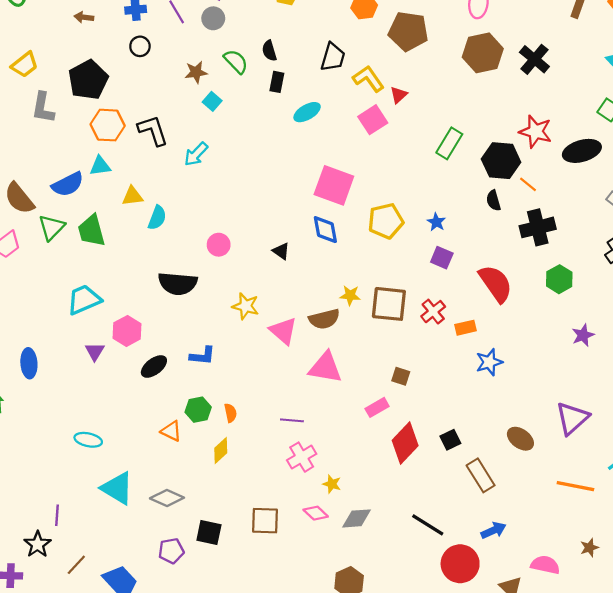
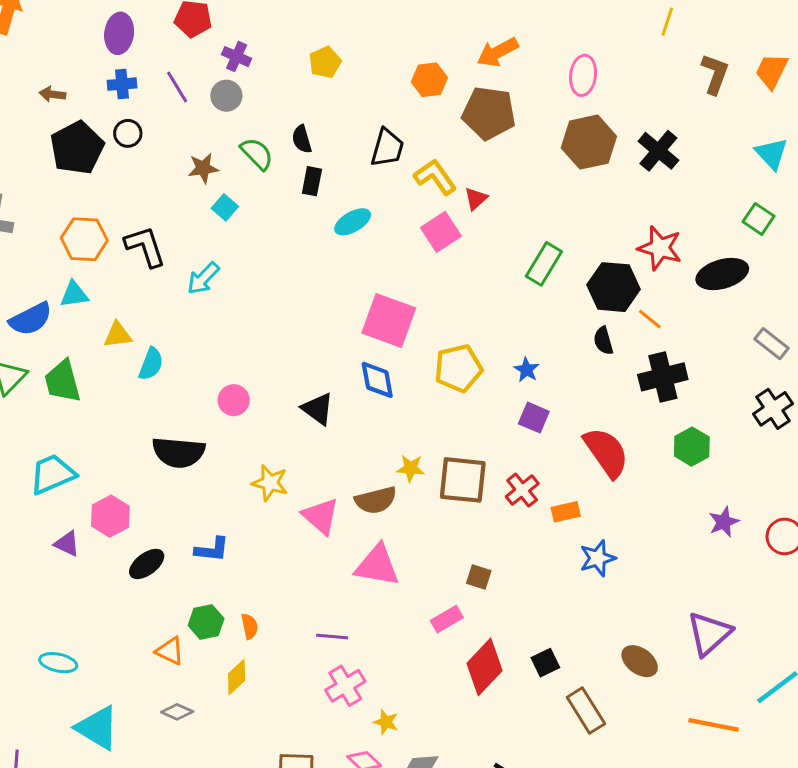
black pentagon: (88, 80) -> (77, 148), moved
black triangle: (281, 251) -> (318, 409), size x1.4
purple triangle: (95, 351) -> (67, 544), turned -36
gray diamond: (167, 498) -> (177, 712), moved, size x0.7

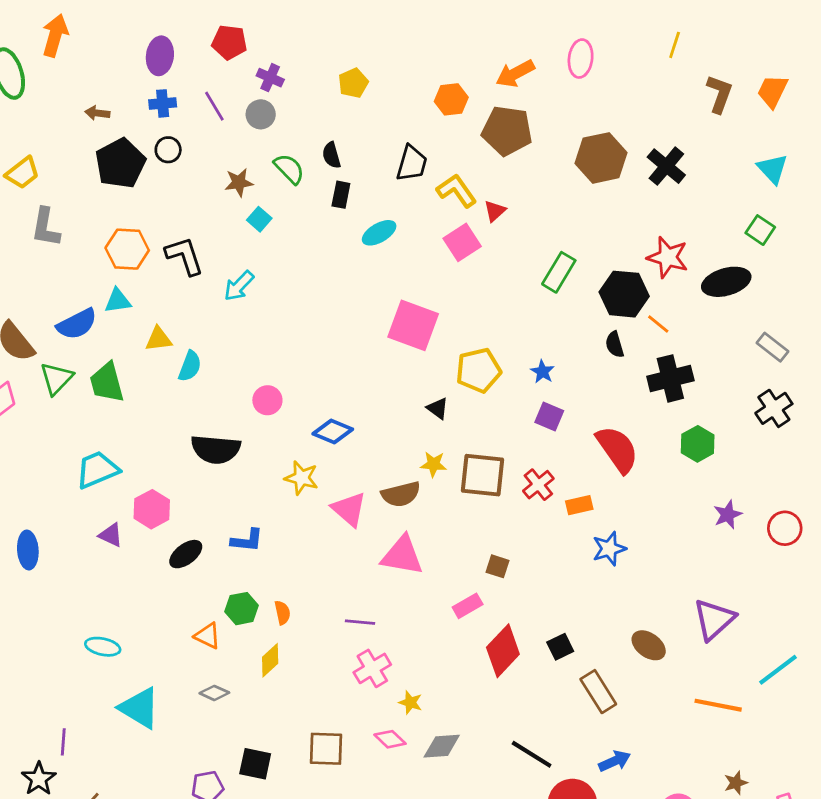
pink ellipse: (583, 75) -> (581, 59), moved
blue diamond: (377, 380) -> (333, 432), moved, turned -57
black triangle: (318, 409) -> (438, 408), moved, size x0.7

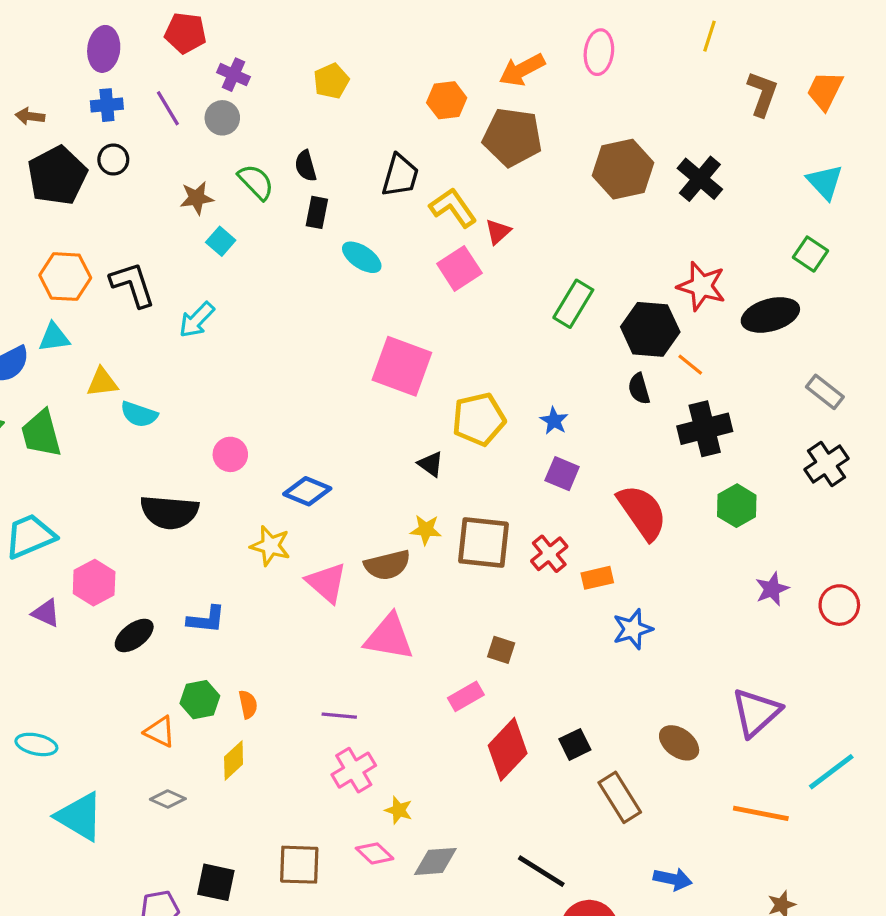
cyan ellipse: (379, 233) -> (362, 257), turned 64
cyan semicircle: (190, 366) -> (139, 414), turned 88
blue arrow: (615, 761) -> (673, 879), moved, turned 36

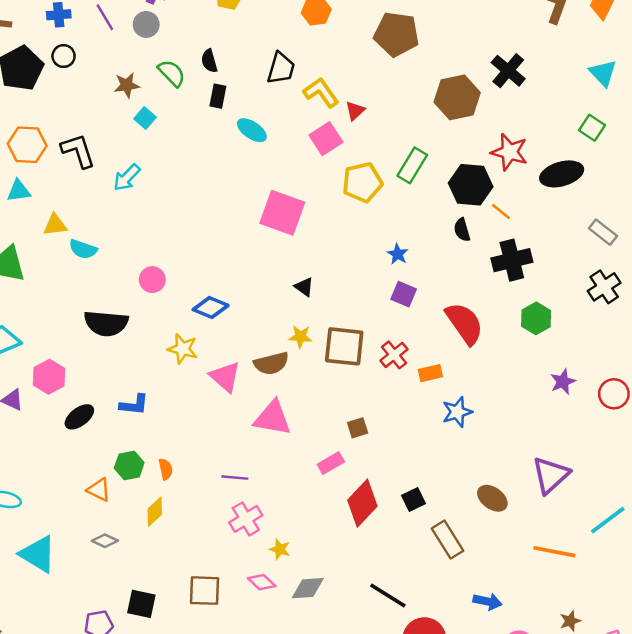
brown pentagon: (512, 137) -> (396, 34), moved
brown hexagon: (623, 169) -> (457, 97), moved
yellow pentagon: (479, 419) -> (362, 182), moved
brown square: (501, 650) -> (358, 428), turned -35

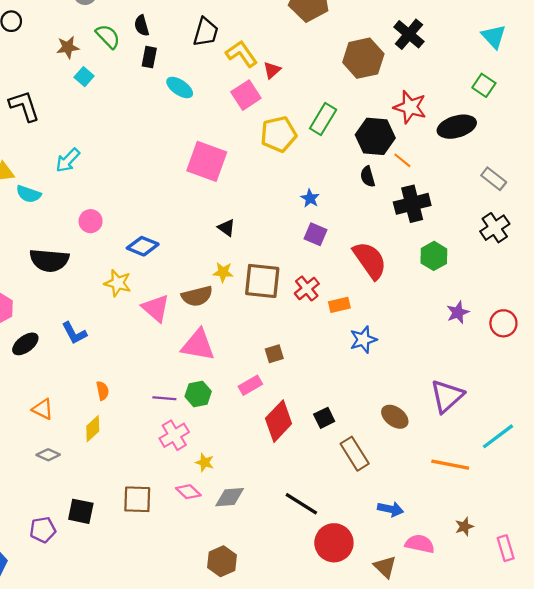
cyan arrow: (127, 178) -> (68, 160), moved
blue L-shape: (134, 405) -> (74, 333), turned 56
green hexagon: (129, 465) -> (198, 394), moved

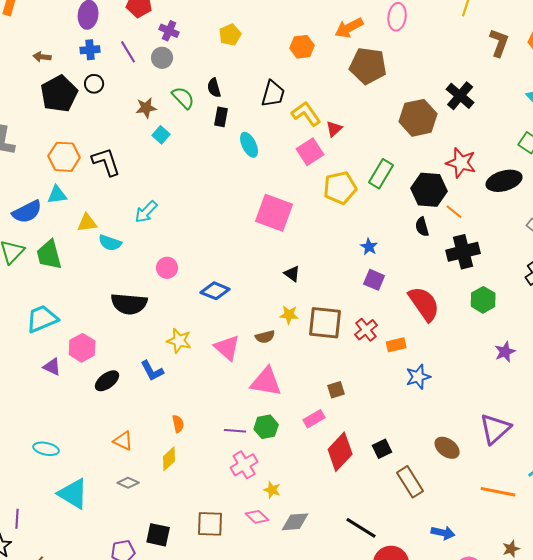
cyan ellipse: (180, 88) -> (249, 145), turned 30
yellow star: (118, 283) -> (179, 341), moved
brown semicircle: (197, 296) -> (265, 337), size x0.7

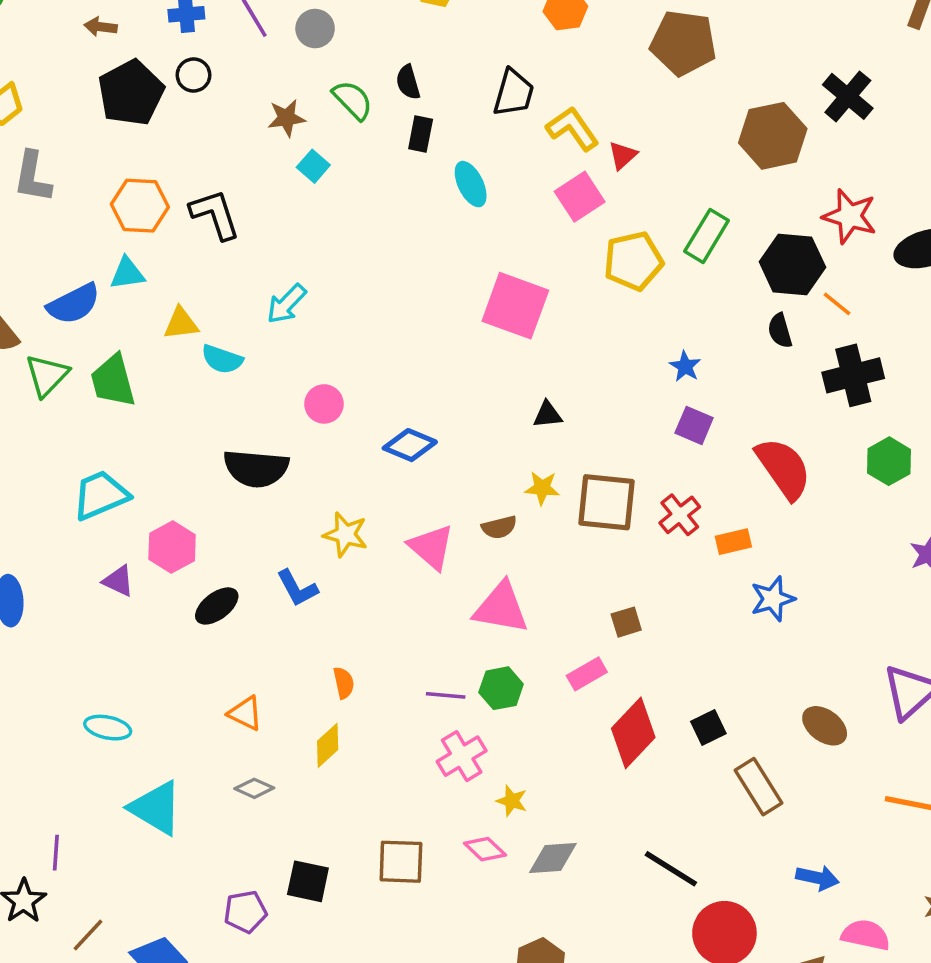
black triangle: (292, 274) -> (547, 415), turned -42

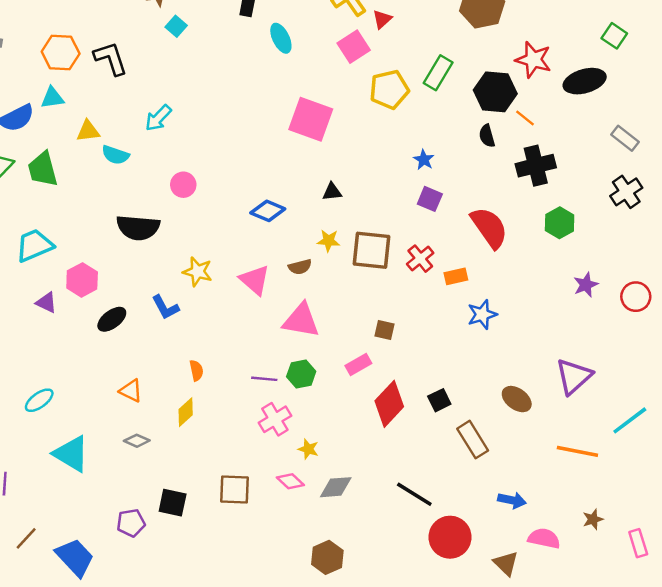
blue diamond: (410, 445) -> (268, 211), moved
brown square: (626, 622) -> (385, 330), turned 30
cyan ellipse: (108, 728) -> (39, 400), turned -48

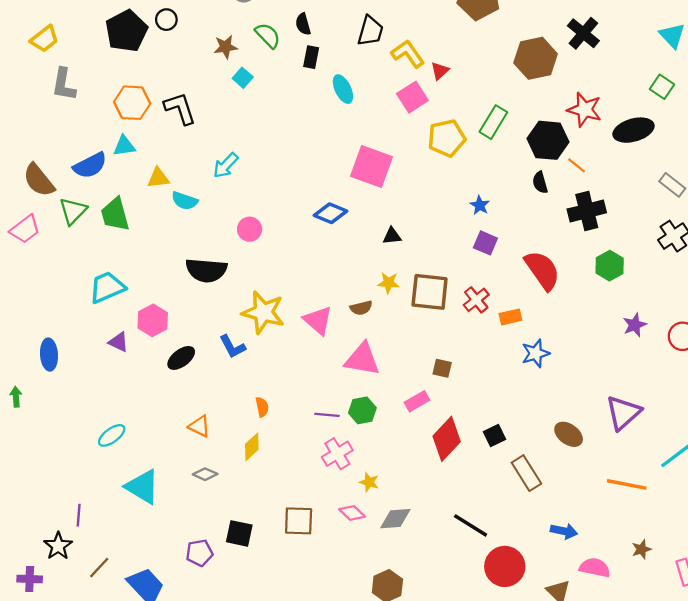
blue diamond: (268, 211) -> (330, 213), moved
yellow star: (198, 272) -> (263, 312), size x1.5

